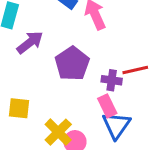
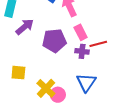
purple pentagon: (72, 64) -> (54, 41), turned 30
pink rectangle: (107, 106) -> (81, 32), moved

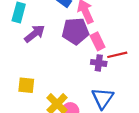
purple pentagon: (54, 41) -> (75, 31), moved

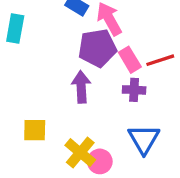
purple arrow: (35, 34) -> (81, 87), moved, turned -50
red line: (117, 55) -> (160, 60), moved

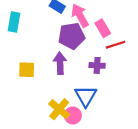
pink rectangle: (130, 60) -> (103, 28), moved
yellow square: (35, 130) -> (27, 70), moved
blue triangle: (144, 139) -> (86, 96), moved

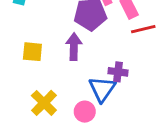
purple cross: (97, 65) -> (118, 72), moved
yellow cross: (59, 109) -> (44, 103), moved

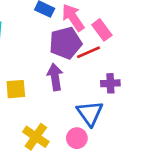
red line: (143, 29) -> (89, 52), moved
purple cross: (118, 72) -> (110, 83), moved

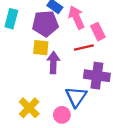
purple pentagon: (66, 43) -> (45, 24), moved
purple cross: (110, 83) -> (97, 76), size x1.6
yellow square: (16, 89) -> (41, 48), moved

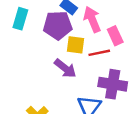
yellow square: (41, 48) -> (76, 45), moved
purple arrow: (53, 63) -> (65, 68), turned 125

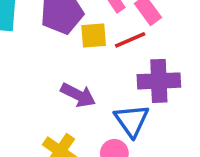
purple arrow: (65, 68) -> (78, 95), moved

